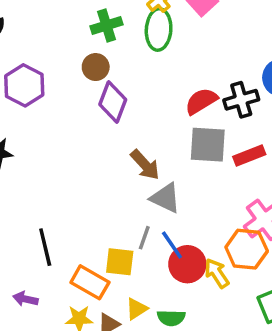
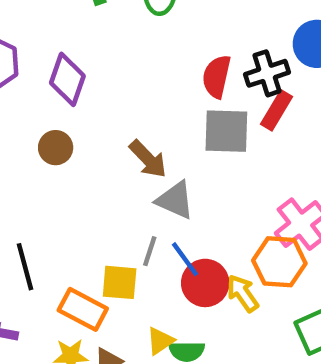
brown circle: (96, 67) -> (56, 148), moved
red semicircle: (201, 101) -> (217, 77), turned -44
purple diamond: (113, 102) -> (67, 79), moved
red rectangle: (249, 155) -> (276, 110), moved, turned -36
yellow triangle: (137, 309) -> (160, 341), moved

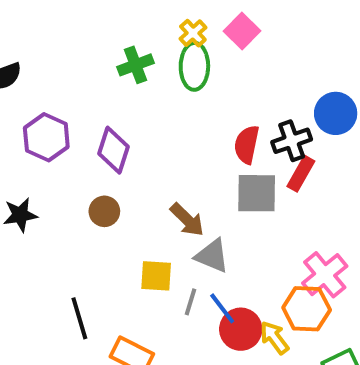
yellow square: (120, 282) -> (156, 276), moved

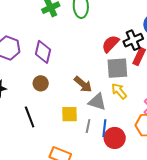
red semicircle: (247, 145) -> (110, 44), turned 36
blue line: (222, 308) -> (104, 128), turned 48
black line: (79, 318) -> (30, 117), moved
yellow arrow: (274, 338) -> (119, 91), moved

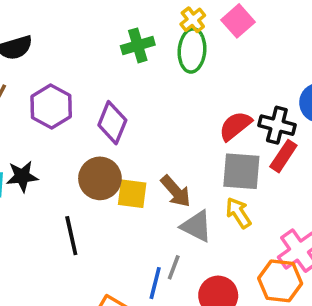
black cross: (133, 40) -> (277, 125), turned 30
brown circle: (41, 83) -> (100, 178), size x1.5
yellow square: (69, 114) -> (132, 194), moved
blue line: (104, 128) -> (155, 283), moved

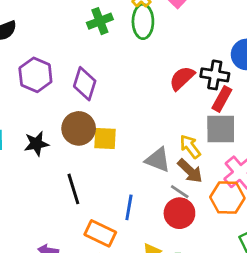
gray square: (241, 171) -> (221, 129), moved
black star: (22, 176) -> (36, 144), moved
brown arrow: (176, 191) -> (190, 171), moved
black line: (71, 236) -> (73, 189), moved
gray line: (174, 267) -> (180, 192), moved, turned -72

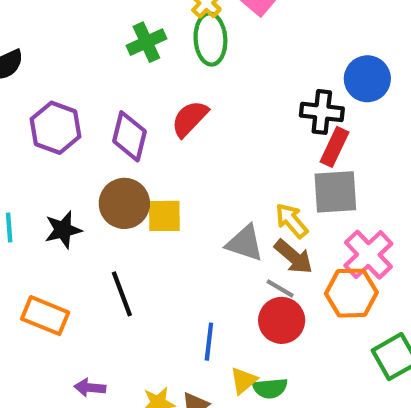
red semicircle: (182, 78) -> (190, 119), moved
blue line: (129, 207) -> (209, 342), moved
orange rectangle: (100, 233) -> (45, 316), moved

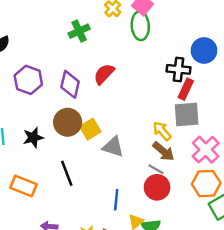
green ellipse: (210, 39) -> (140, 26), moved
yellow square: (164, 216) -> (90, 129), turned -30
gray triangle: (245, 243) -> (113, 147), moved
orange hexagon: (351, 293) -> (206, 184), moved

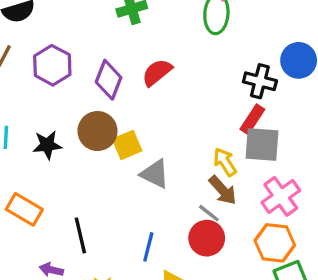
red rectangle: (186, 89) -> (252, 119), moved
black line: (67, 173) -> (80, 235), moved

